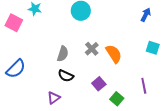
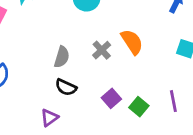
orange semicircle: (114, 54) -> (132, 42), moved
green square: (117, 99) -> (139, 107), moved

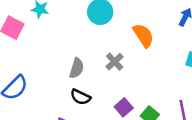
orange semicircle: (132, 42) -> (143, 35), moved

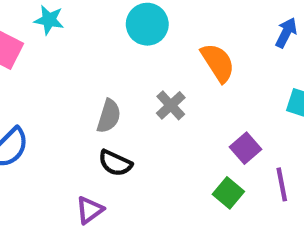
purple square: (124, 107) -> (246, 148), moved

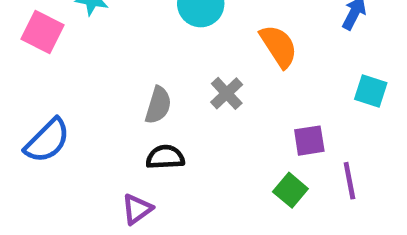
purple square: (246, 148) -> (309, 141), turned 32
black semicircle: (115, 163) -> (165, 157), turned 152

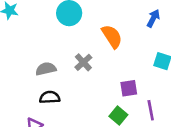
gray semicircle: (158, 105) -> (46, 69), turned -120

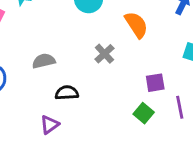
gray semicircle: (46, 69) -> (44, 61), moved

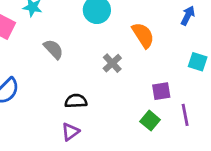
gray semicircle: (44, 61) -> (53, 49), moved, turned 60
purple triangle: (49, 125) -> (70, 132), moved

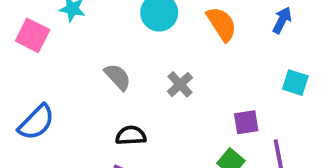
orange semicircle: (143, 35) -> (222, 24), moved
gray semicircle: (53, 49) -> (118, 77), moved

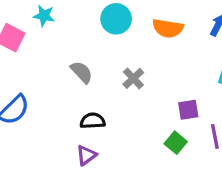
orange semicircle: (222, 24) -> (168, 28), turned 132

